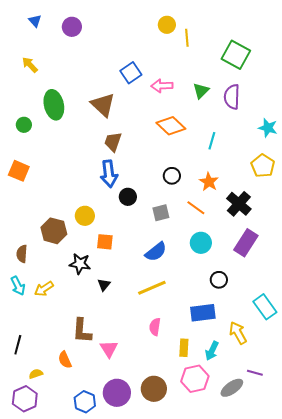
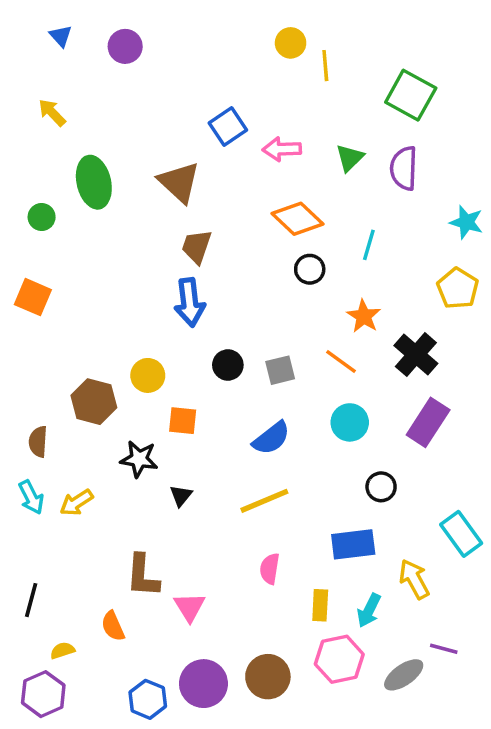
black circle: (172, 176) -> (310, 269), moved
black circle: (128, 197) -> (228, 365), moved

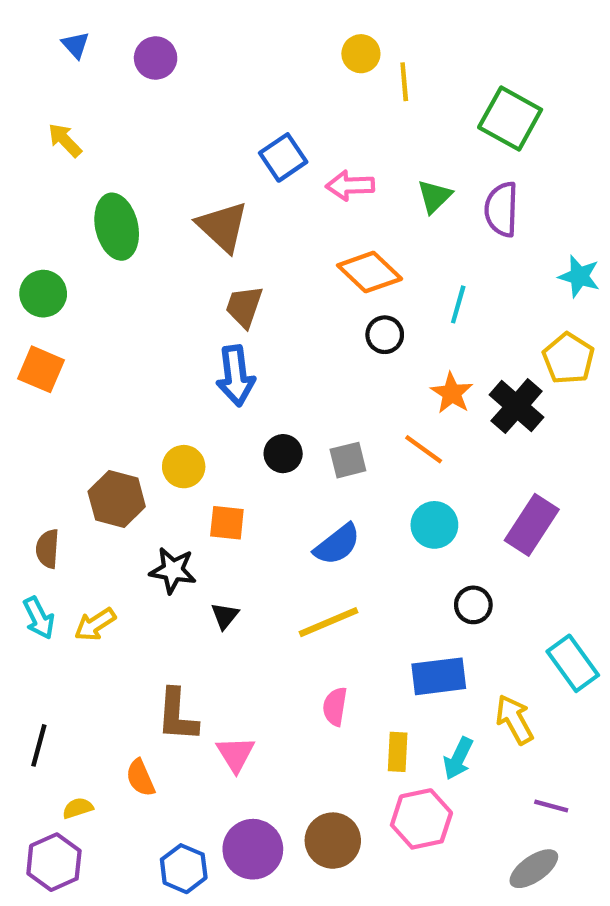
green circle: (42, 217) -> (43, 294), moved, size x1.4
black cross: (416, 355) -> (517, 406), moved
gray ellipse: (404, 675) -> (534, 869), moved

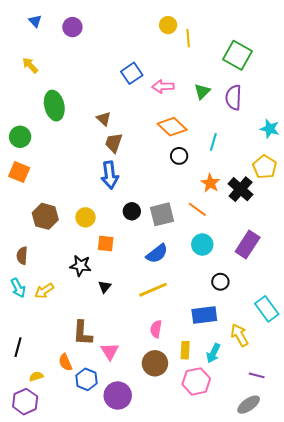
brown triangle: (223, 227) -> (104, 119), moved, size x0.6
gray square: (348, 460) -> (162, 214), size x1.4
brown hexagon: (117, 499) -> (45, 216), moved
brown circle: (333, 841) -> (155, 363), moved
blue hexagon: (184, 869) -> (87, 379), moved

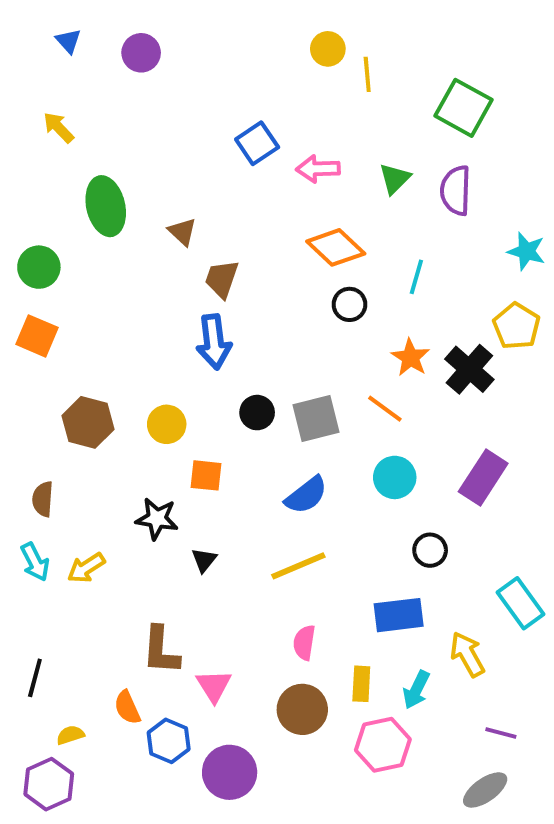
brown triangle: (104, 119) -> (182, 232), moved

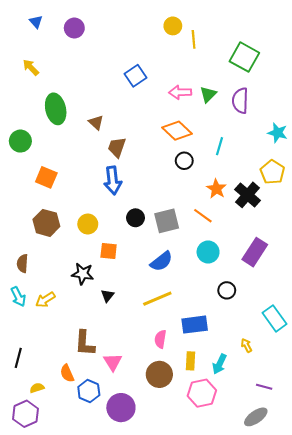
pink arrow: (318, 169) -> (180, 92), moved
orange square: (37, 336) -> (46, 177), moved
blue rectangle: (399, 615) -> (195, 325), moved
yellow arrow: (467, 654) -> (246, 345), size x0.6

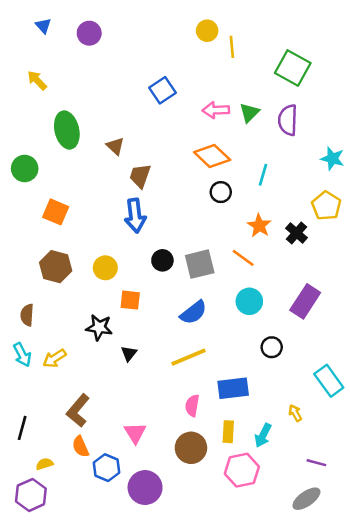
black cross: (248, 195) -> (296, 233), size x0.7
brown L-shape: (85, 343) -> (78, 411), moved, turned 36

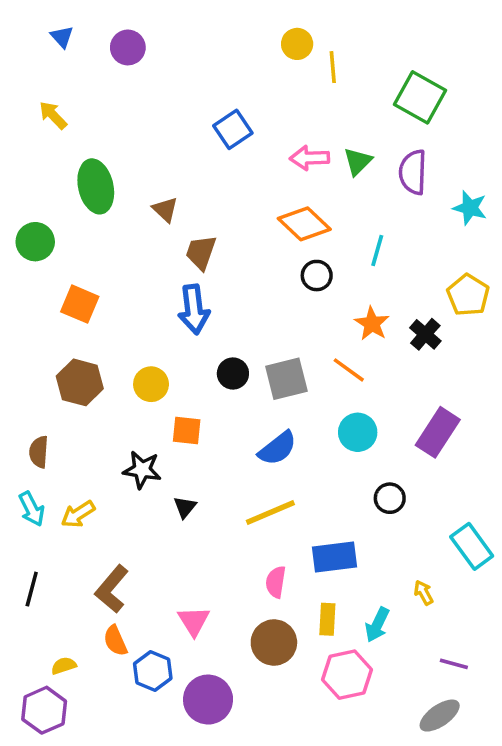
cyan star: (332, 159) -> (470, 208), moved
black line: (22, 428) -> (32, 589), moved

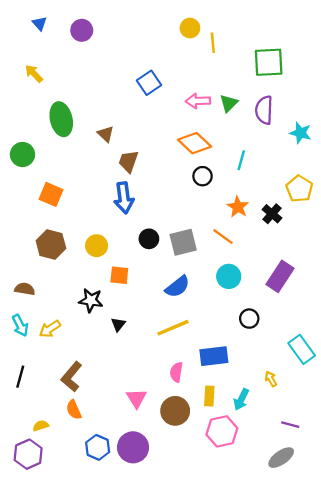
green square: (420, 97) -> (269, 62), turned -32
brown semicircle: (39, 452) -> (25, 289), turned 96
pink triangle: (194, 621) -> (136, 398), moved
blue hexagon: (153, 671) -> (98, 447), moved

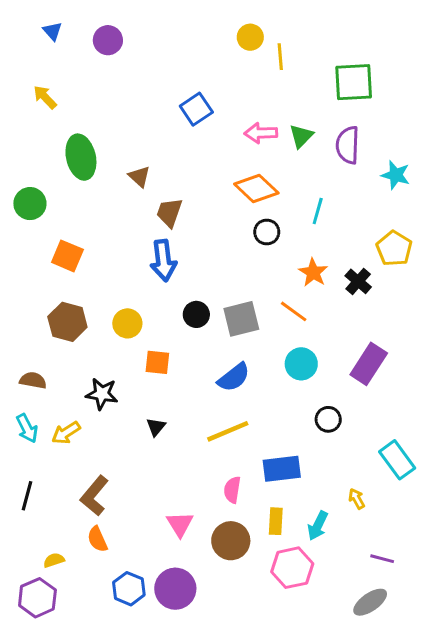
black star: (91, 300) -> (102, 394), moved

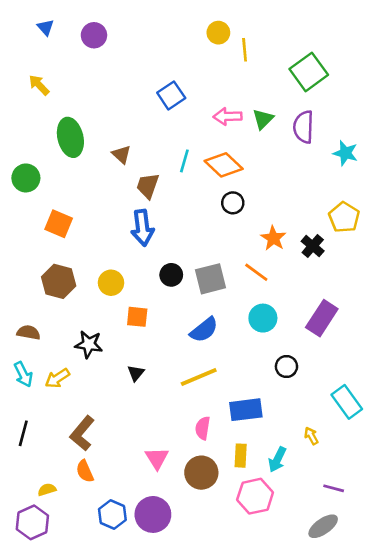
green square: (354, 82) -> (309, 72), turned -33
cyan line: (318, 211) -> (184, 161), moved

